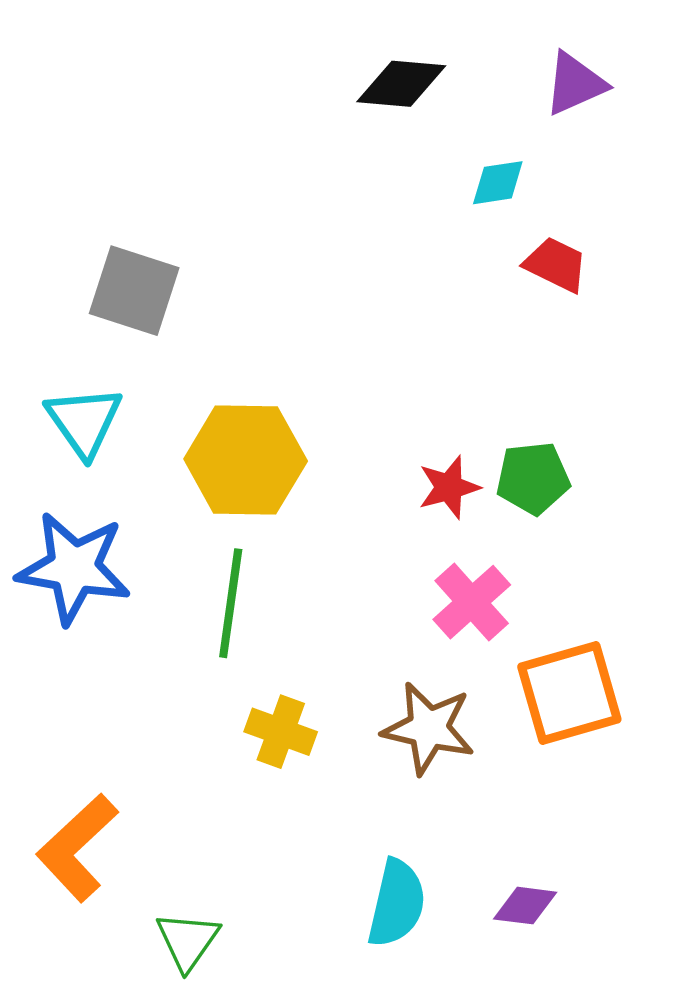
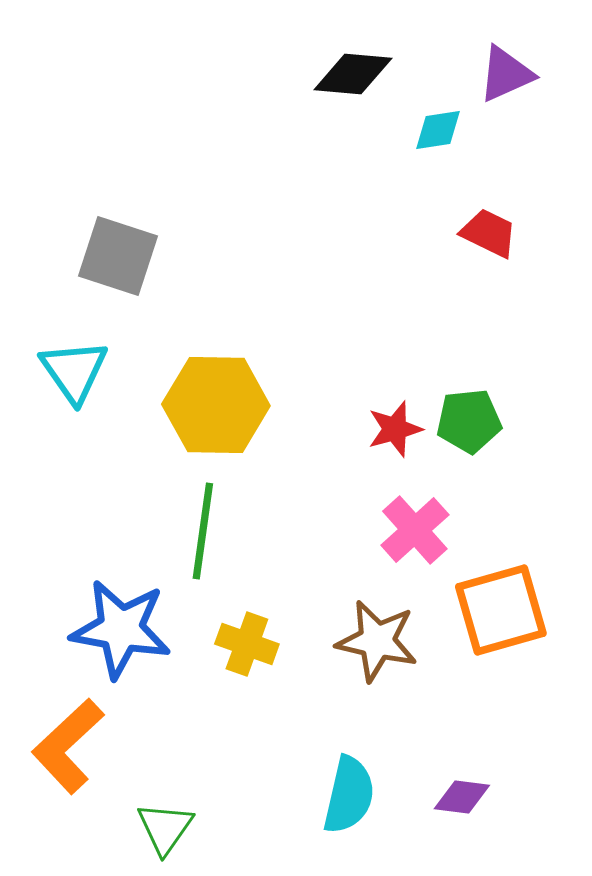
cyan diamond: (498, 183) -> (438, 130), moved
blue star: (74, 568) -> (121, 629), moved

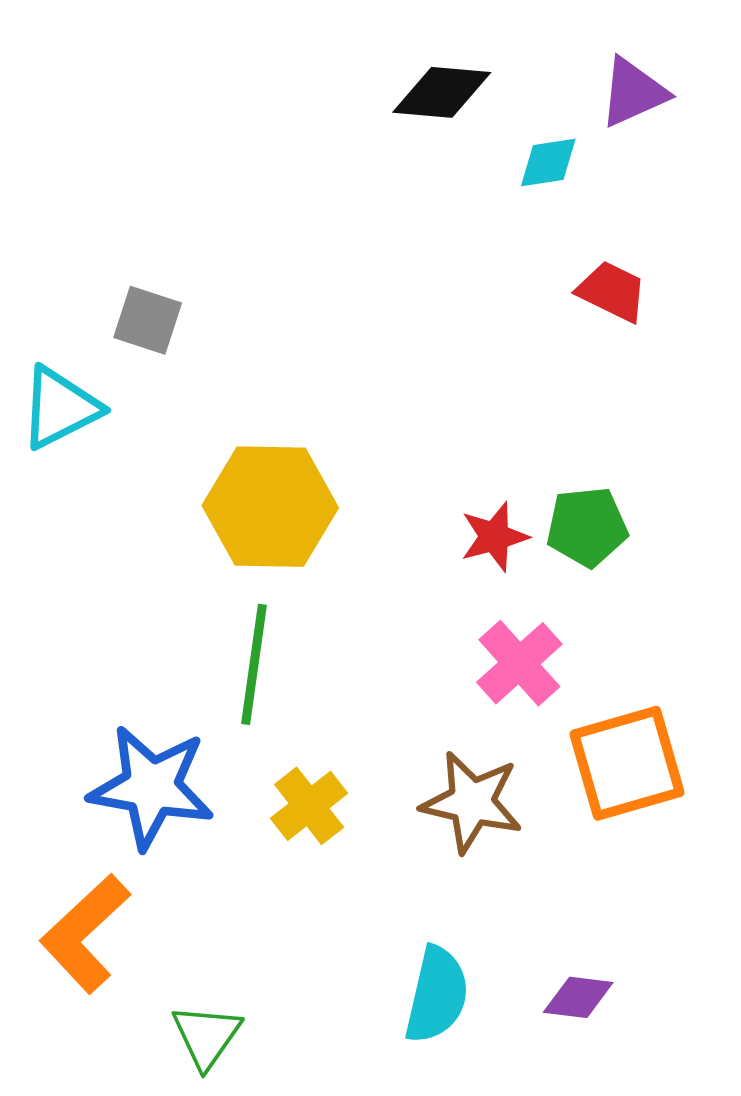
gray square: (118, 256) -> (148, 320), size x0.7
cyan triangle: (74, 371) -> (60, 408), moved, turned 38
yellow cross: (247, 644) -> (309, 806), turned 32

